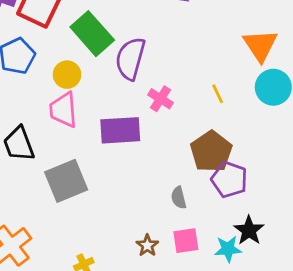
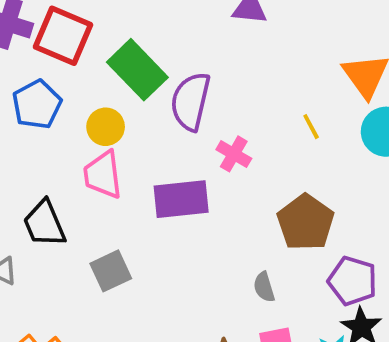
yellow line: (218, 94) -> (311, 127), moved
purple pentagon: (229, 180) -> (353, 281), moved
gray square: (66, 181) -> (111, 271), size x0.7

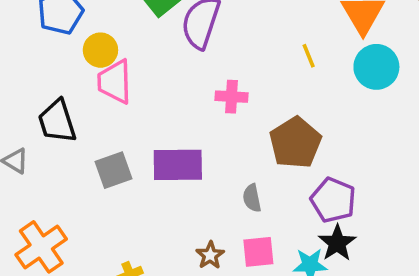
yellow circle: (106, 127) -> (100, 50), moved
pink cross: (234, 154) -> (231, 97), moved, turned -32
purple rectangle: (181, 199) -> (178, 165), moved

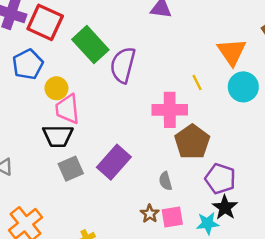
pink cross: (231, 97) -> (170, 110), moved, size x1.6
black trapezoid: (57, 121) -> (58, 136), moved, turned -68
purple rectangle: (178, 165) -> (114, 162), turned -44
brown star: (210, 255) -> (150, 214), moved

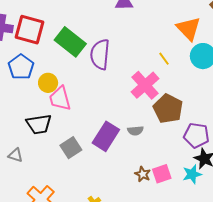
pink cross: (170, 110) -> (145, 85), turned -32
black trapezoid: (58, 136) -> (39, 124), moved
gray semicircle: (165, 181) -> (135, 131), moved, turned -70

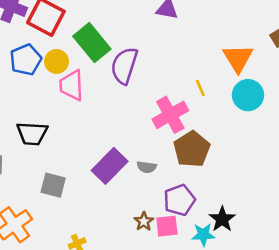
yellow circle: (48, 83) -> (56, 61), moved
pink trapezoid: (60, 99) -> (72, 85), moved
purple pentagon: (196, 135) -> (179, 200), moved, turned 30
gray square: (71, 148) -> (53, 185), moved, turned 35

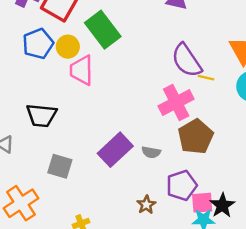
purple semicircle: (124, 66) -> (187, 60), moved, turned -54
yellow line: (200, 88) -> (206, 78), turned -56
pink square: (167, 226) -> (202, 203), moved

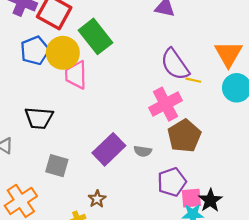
yellow circle: (68, 47) -> (63, 53), size x1.5
brown star: (146, 205) -> (97, 199), moved

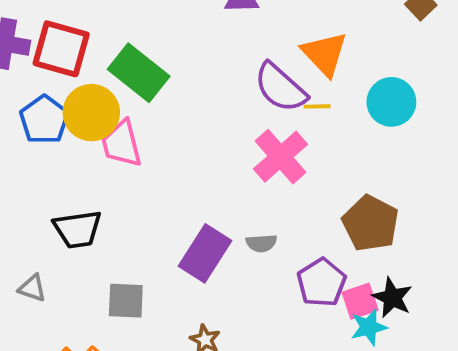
orange triangle: (228, 54) -> (325, 54), moved
brown pentagon: (184, 136) -> (370, 223), moved

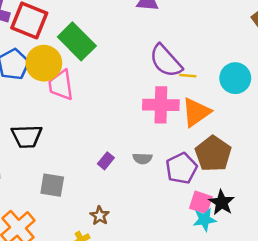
orange triangle: (325, 54) -> (196, 112), moved, turned 32
pink cross: (280, 157) -> (161, 105), turned 36
purple rectangle: (205, 253) -> (106, 161), size x0.5
purple pentagon: (321, 282) -> (181, 168), moved
pink square: (360, 301) -> (201, 202), turned 30

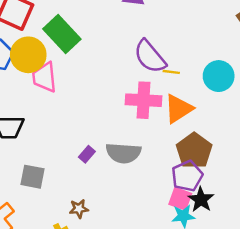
gray semicircle: (142, 158) -> (123, 153), size x1.8
purple pentagon: (181, 168) -> (187, 176), moved
brown star: (100, 216) -> (79, 209), turned 30

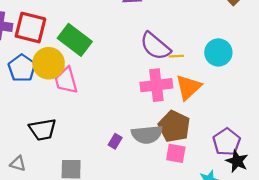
brown pentagon: (194, 151) -> (174, 126), moved
purple pentagon: (187, 176) -> (227, 142), moved
pink square: (180, 199) -> (176, 153), moved
black star: (201, 200) -> (237, 161), moved

